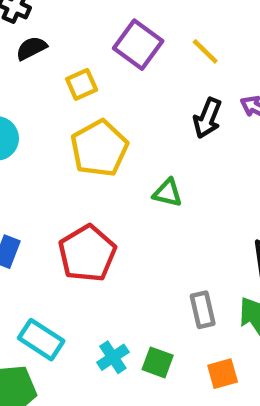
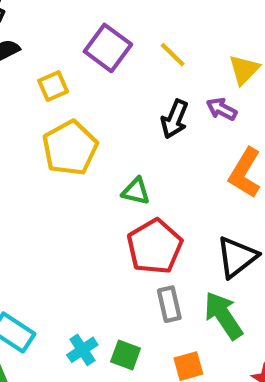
red pentagon: (87, 253) -> (155, 247), moved

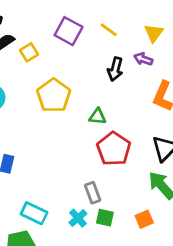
yellow square: (53, 86) -> (29, 52), moved
gray rectangle: (169, 304) -> (93, 193), moved

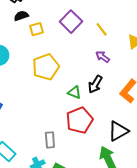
purple arrow: (143, 59) -> (103, 57), moved
black arrow: (115, 69) -> (95, 84), moved
gray rectangle: (93, 193) -> (50, 140), moved

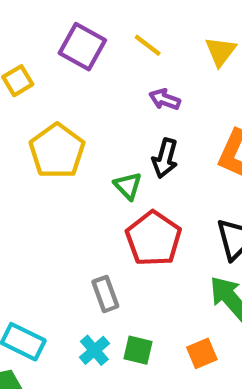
green triangle: (74, 92) -> (128, 186), turned 40

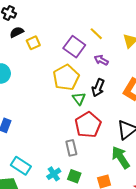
purple square: (82, 47) -> (74, 47), moved
yellow pentagon: (57, 151) -> (66, 78), moved
gray rectangle: (105, 294) -> (71, 148), moved

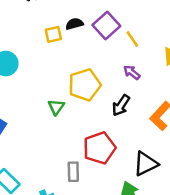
black semicircle: (17, 32) -> (74, 24), moved
purple square: (74, 47) -> (106, 26), moved
green triangle: (79, 99) -> (56, 107), moved

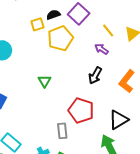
yellow line: (132, 39) -> (108, 31), moved
yellow pentagon: (85, 85) -> (60, 38), moved
red pentagon: (99, 148) -> (81, 110), turned -30

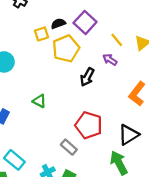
black arrow: (95, 76) -> (87, 77), moved
green triangle: (45, 81) -> (39, 101), moved, turned -32
gray rectangle: (62, 131) -> (69, 147), turned -42

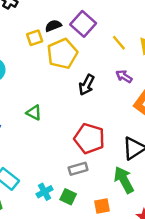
purple arrow: (110, 60) -> (124, 76), moved
gray rectangle: (69, 147) -> (78, 169), moved, turned -56

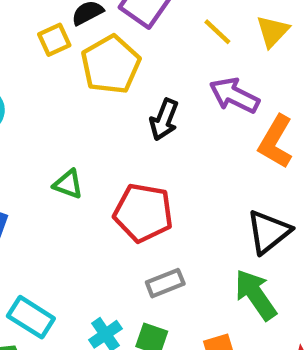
purple arrow: (124, 76) -> (234, 95), size x1.5
red pentagon: (89, 139) -> (143, 213), moved

